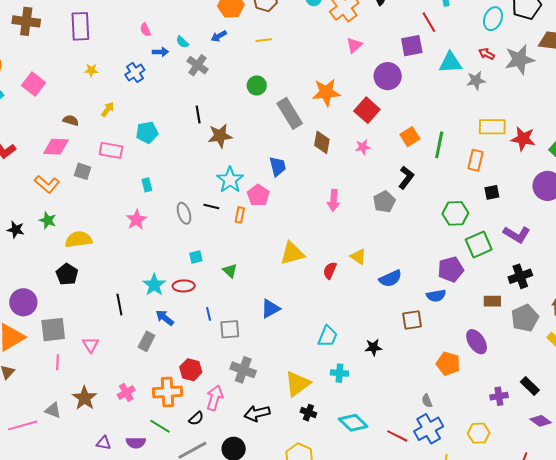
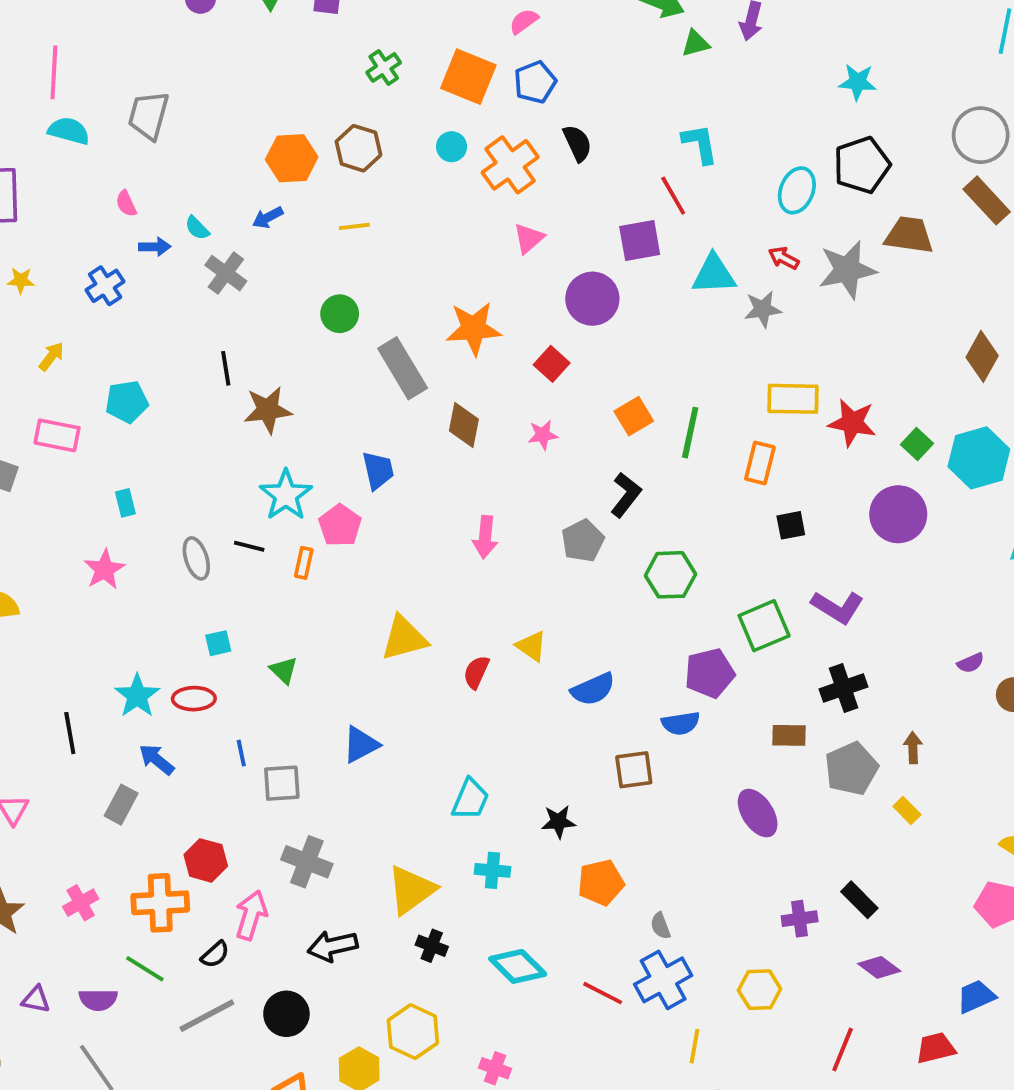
red square: (367, 110) -> (552, 364), size x0.7
green hexagon: (455, 213) -> (670, 575), moved
orange pentagon: (448, 364) -> (601, 883), moved, turned -30

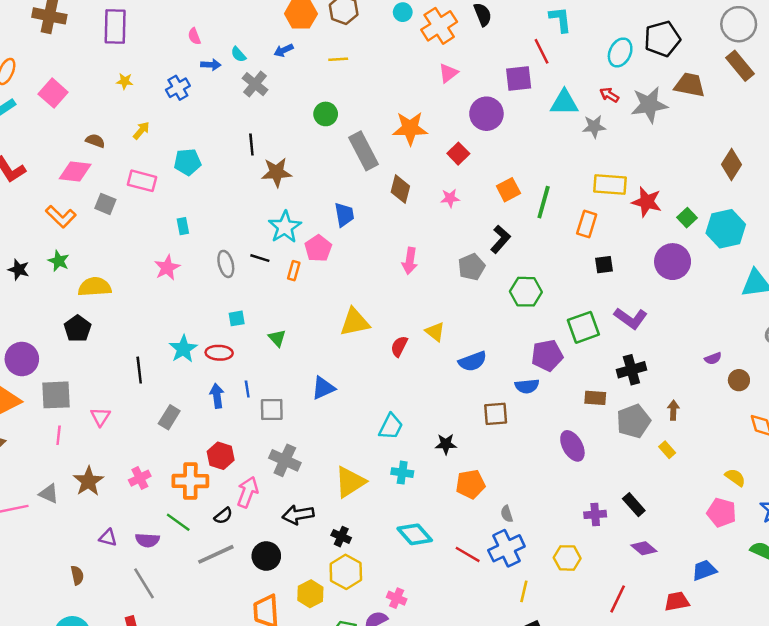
blue arrow: (157, 759) -> (217, 396), moved, turned 40
black cross: (432, 946) -> (341, 537), moved

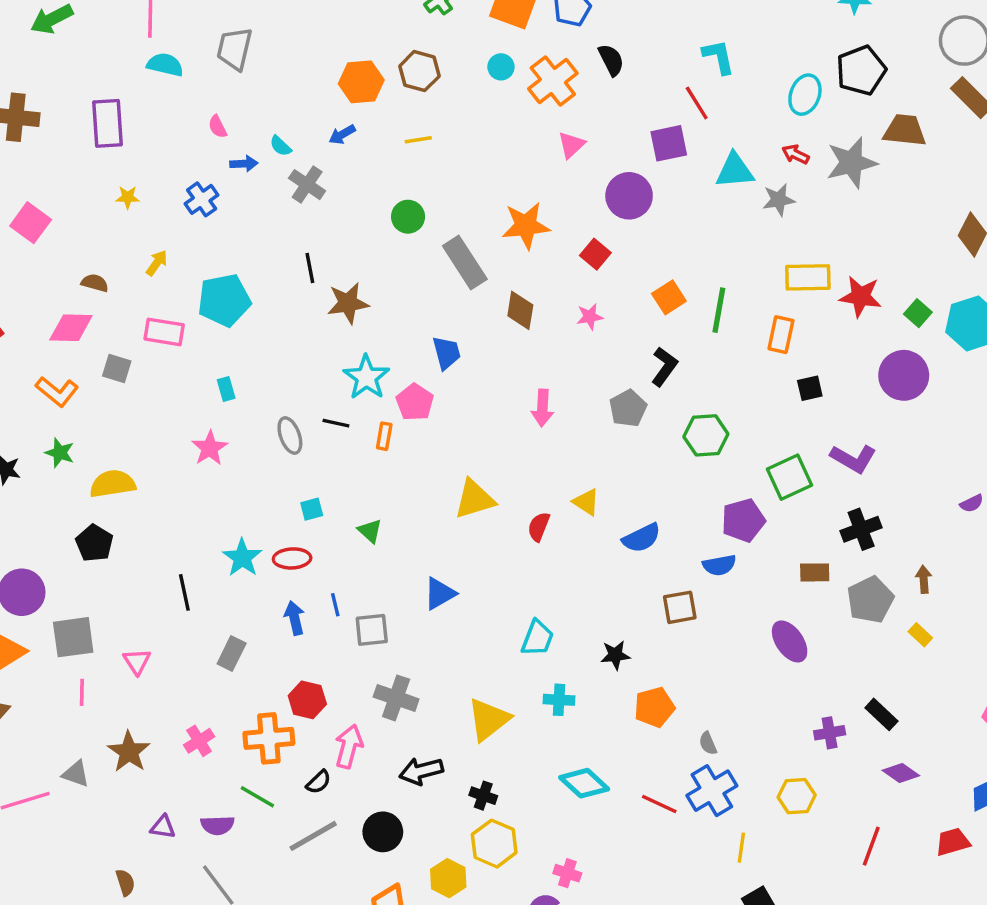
cyan pentagon: (187, 162) -> (224, 300), size x1.4

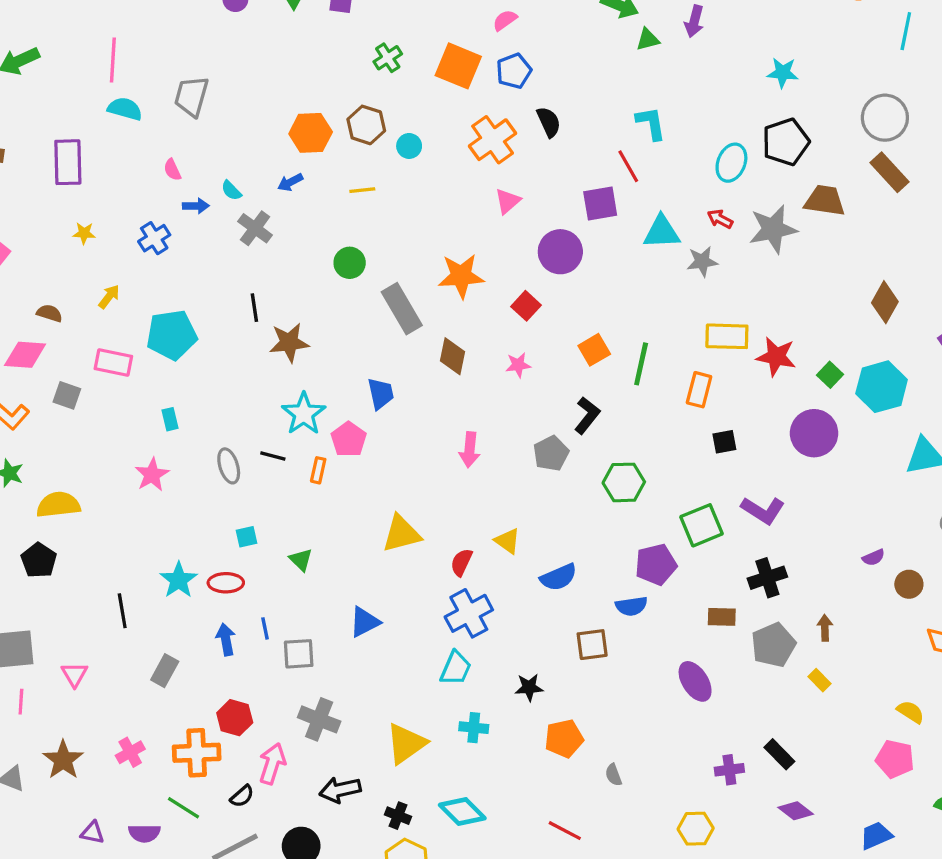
cyan circle: (501, 67) -> (409, 146), moved
cyan diamond: (584, 783) -> (462, 812), moved
blue cross: (712, 791) -> (469, 613), moved

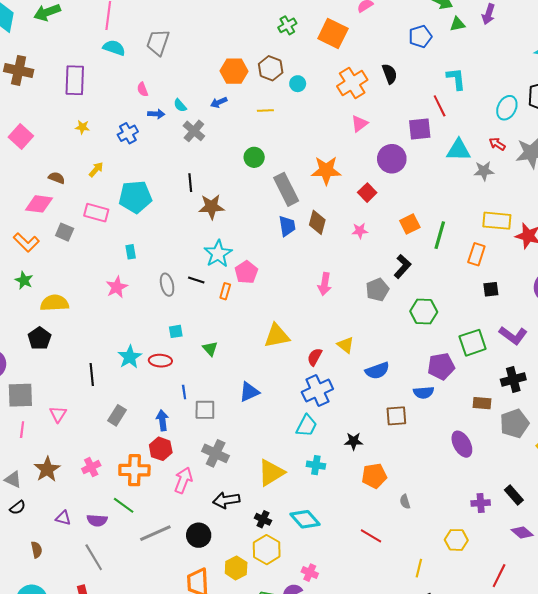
blue pentagon: (514, 71) -> (420, 36), moved
blue trapezoid: (381, 394) -> (287, 226), moved
blue arrow: (226, 639) -> (162, 420), moved
black semicircle: (242, 796) -> (18, 508), moved

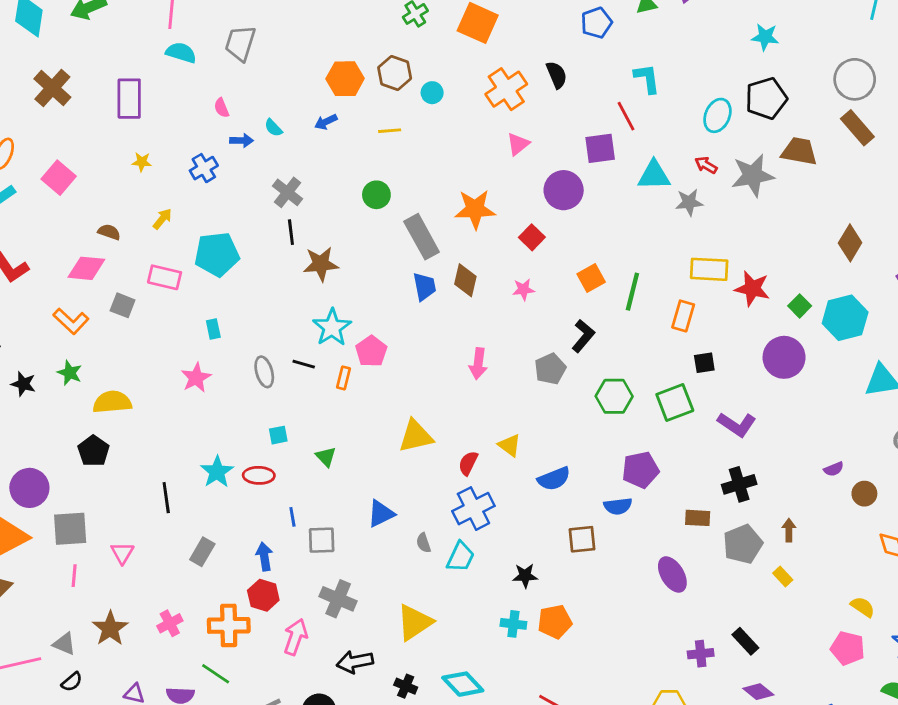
brown cross: (19, 70) -> (52, 88), turned 32
gray cross: (194, 131) -> (287, 192), moved
green square: (473, 343) -> (675, 403), moved
cyan cross: (316, 465) -> (513, 624), moved
gray semicircle: (405, 502) -> (423, 543), moved

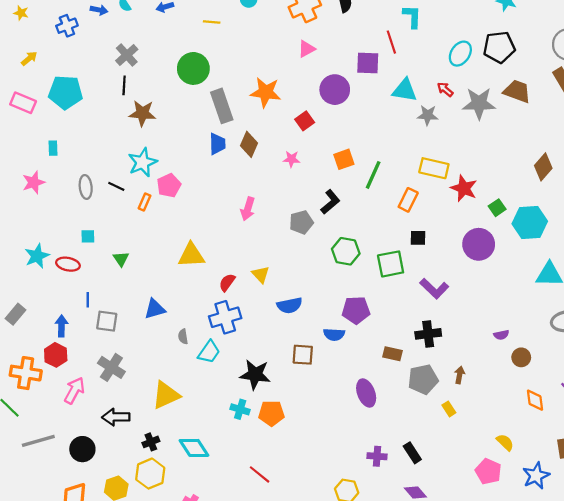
green circle: (376, 195) -> (193, 68), size x1.5
black star: (525, 576) -> (255, 375), size x1.6
black cross: (406, 686) -> (151, 442), turned 35

